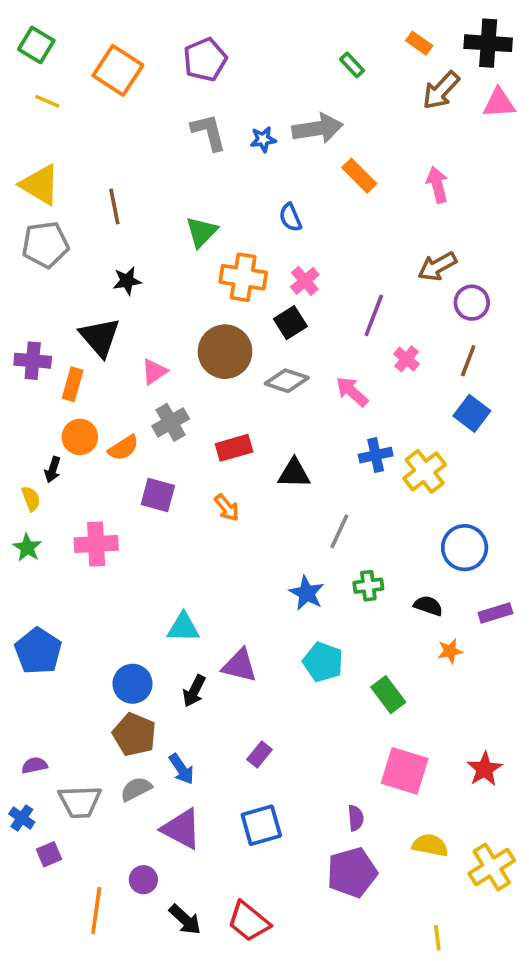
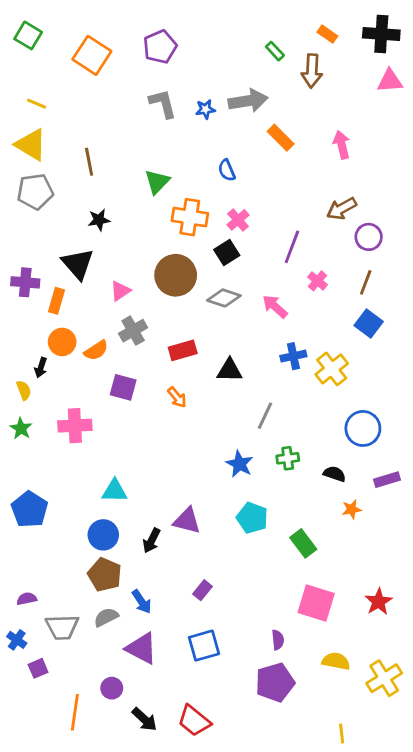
brown arrow: (441, 90) -> (312, 71), moved, turned -40
yellow line: (47, 101) -> (37, 104), moved
cyan triangle: (183, 627) -> (115, 491), moved

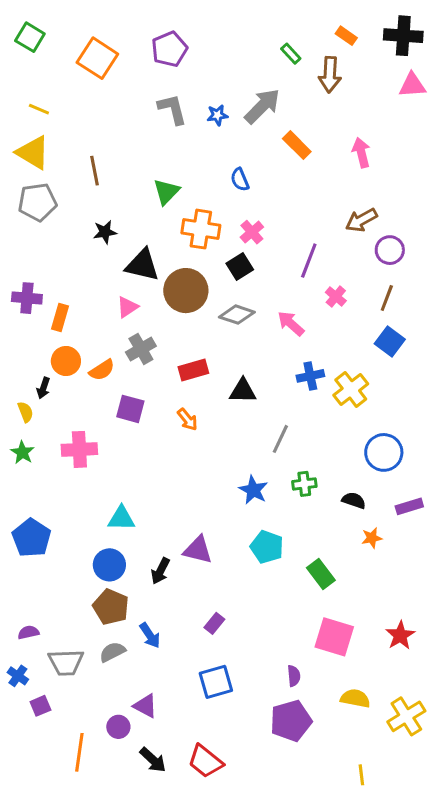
gray arrow: (248, 101) -> (262, 106), turned -36
black triangle: (78, 264) -> (142, 265), moved, turned -36
purple triangle: (142, 648) -> (145, 706), moved, size x0.7

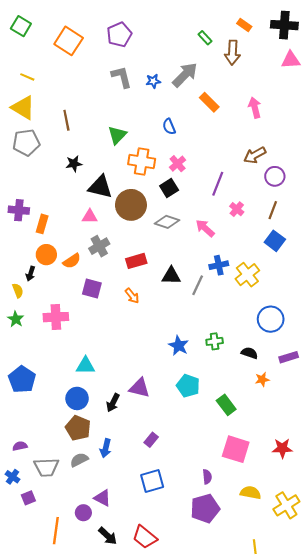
pink triangle: (127, 307) -> (90, 217), turned 35
gray line: (280, 439) -> (198, 285), moved
blue arrow: (150, 635) -> (106, 448), turned 48
red star: (400, 635) -> (282, 448), turned 30

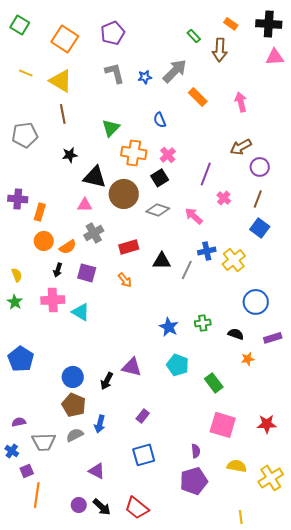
yellow triangle: (23, 108) -> (61, 81), moved
black arrow: (30, 274) -> (58, 270), moved
cyan triangle: (85, 366) -> (81, 312), moved, turned 30
purple circle: (83, 513) -> (79, 505), moved
orange line: (56, 531) -> (37, 495), moved

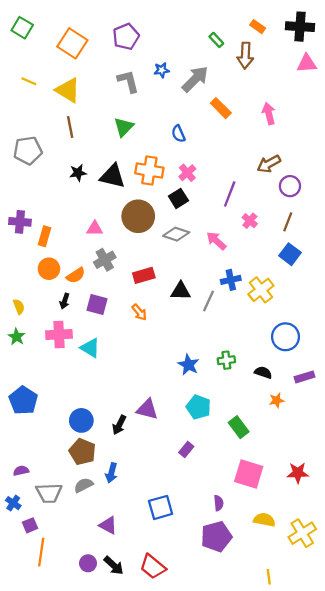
blue star: (145, 77) -> (162, 70), moved
green triangle: (111, 128) -> (124, 127), moved
black triangle: (95, 177) -> (113, 176), moved
purple rectangle: (143, 416) -> (186, 449), moved

